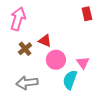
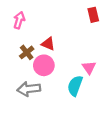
pink arrow: (18, 19) -> (19, 20), size x0.7
pink circle: (56, 60) -> (44, 65), moved

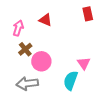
pink arrow: (19, 20) -> (18, 28), moved
red triangle: (48, 44) -> (45, 20), moved

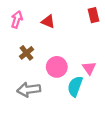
pink arrow: (18, 28) -> (17, 19), moved
pink circle: (41, 61) -> (57, 67), moved

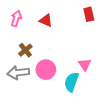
pink circle: (57, 67) -> (46, 70), moved
gray arrow: (29, 90) -> (18, 73), moved

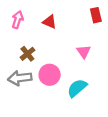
pink triangle: (85, 64) -> (84, 52), moved
cyan semicircle: (71, 82) -> (77, 88), turned 30

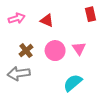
pink arrow: (18, 20) -> (17, 18), turned 56
pink circle: (50, 75) -> (55, 51), moved

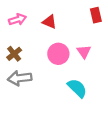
brown cross: (26, 51) -> (14, 54), moved
cyan semicircle: (73, 83) -> (77, 88), turned 84

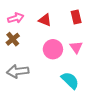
red rectangle: (96, 15) -> (76, 17), moved
brown cross: (14, 54) -> (13, 39), moved

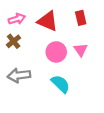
red triangle: (45, 20) -> (48, 21), size x1.5
cyan semicircle: (70, 80) -> (60, 84), moved

